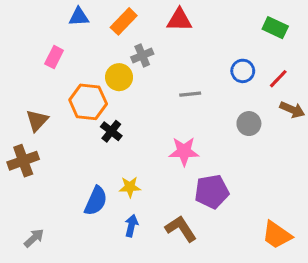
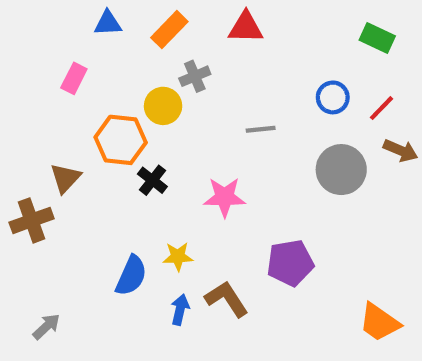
brown triangle: (37, 120) -> (65, 178), moved
gray circle: (249, 124) -> (341, 170), size x1.5
pink star: (184, 151) -> (225, 197), moved
brown L-shape: (181, 229) -> (227, 299), moved

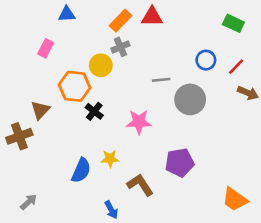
orange rectangle: (169, 30) -> (120, 21), moved
gray circle: (341, 170) -> (190, 99), moved
blue arrow: (180, 310) -> (111, 210), moved, turned 138

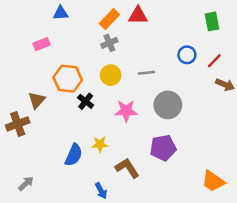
green rectangle: (233, 23) -> (212, 21), turned 54
pink rectangle: (46, 48) -> (41, 44), turned 42
yellow circle: (101, 65) -> (111, 75), moved
gray circle: (190, 99) -> (168, 105), moved

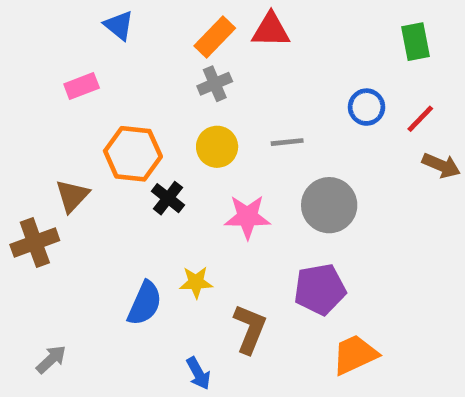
blue triangle: (61, 13) -> (119, 25), turned 42
brown L-shape: (127, 168) -> (250, 329), turned 55
orange trapezoid: (213, 181) -> (355, 355), moved, turned 120

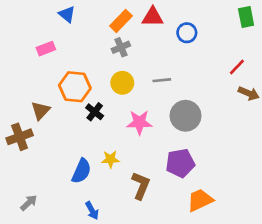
green rectangle: (416, 42) -> (246, 17), moved
blue circle: (367, 107) -> (187, 33), moved
blue arrow: (198, 373) -> (92, 211), moved

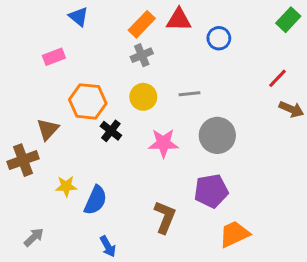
green rectangle: (246, 17) -> (288, 20), turned 54
yellow star: (110, 159) -> (66, 186), moved

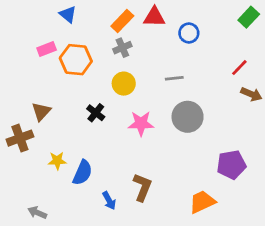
gray line: (190, 94) -> (174, 78), moved
orange hexagon: (88, 101) -> (76, 60), moved
purple pentagon: (211, 191) -> (231, 165), moved
gray arrow: (34, 237) -> (37, 213), moved, turned -114
blue arrow: (108, 246) -> (109, 201), moved

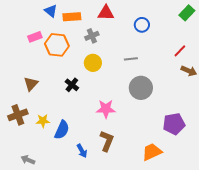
red triangle: (154, 17) -> (106, 13), moved
orange rectangle: (122, 21) -> (72, 17), moved, turned 42
pink star: (141, 123) -> (106, 109), moved
brown cross: (20, 138) -> (18, 115), moved

